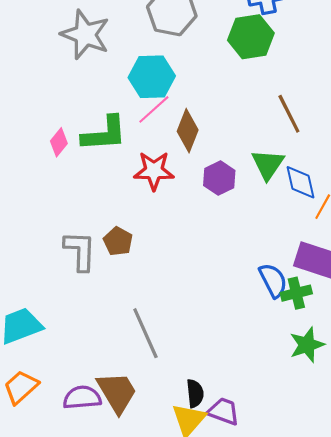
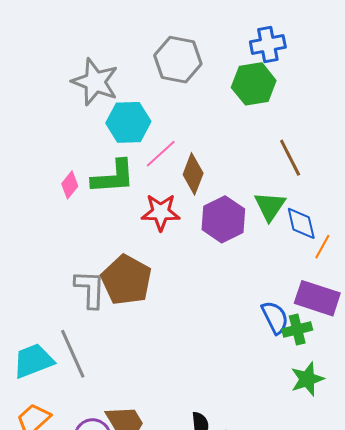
cyan hexagon: (152, 77) -> (128, 122), moved
purple hexagon: (219, 178) -> (223, 219), size x1.4
brown pentagon: (118, 241) -> (126, 280), size x1.8
gray line: (145, 333) -> (73, 354), moved

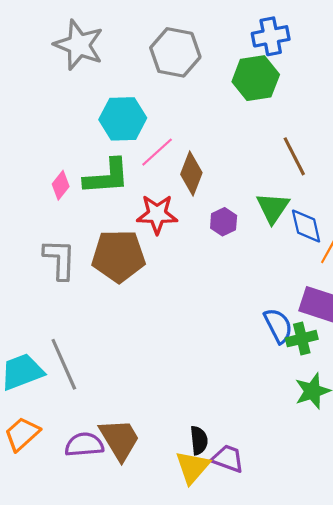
gray star: (95, 82) -> (79, 45), moved
purple hexagon: (223, 219) -> (224, 222), size x0.6
brown pentagon: (126, 280) -> (119, 256), moved, turned -30
gray L-shape: (90, 289) -> (60, 259), moved

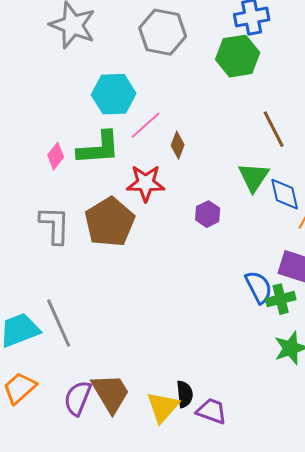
brown diamond: (191, 174) -> (178, 145), size x0.7
purple hexagon: (224, 222) -> (208, 214), moved
brown pentagon: (119, 256) -> (110, 222), turned -30
purple semicircle: (84, 445) -> (78, 398), turned -63
yellow triangle: (192, 467) -> (163, 407), moved

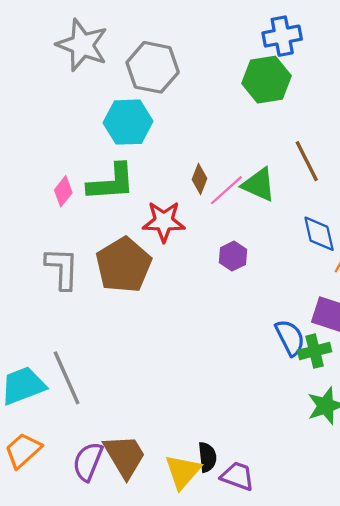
gray hexagon: (163, 32) -> (153, 67), moved
pink line: (146, 125) -> (226, 190), moved
green triangle: (254, 177) -> (259, 185), moved, turned -40

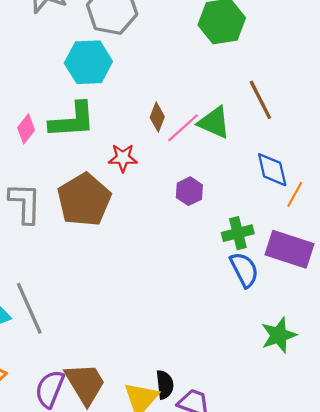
red star: (164, 221) -> (123, 158), size x0.7
green cross: (315, 351) -> (238, 233), moved

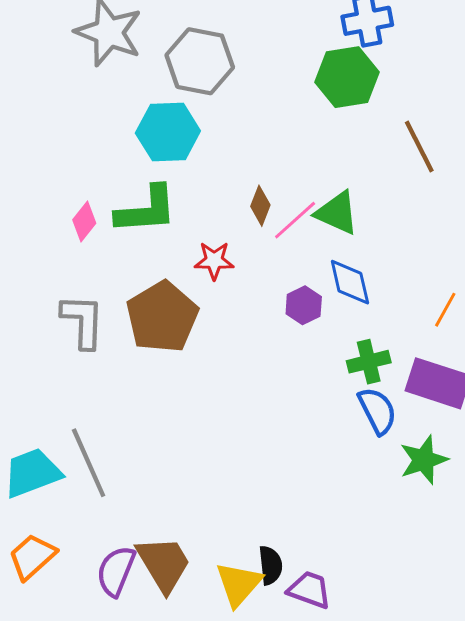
brown line: (260, 100) -> (419, 146), moved
blue diamond: (272, 170) -> (350, 282), moved
green star: (279, 335) -> (424, 460), moved

